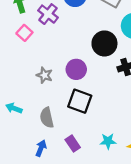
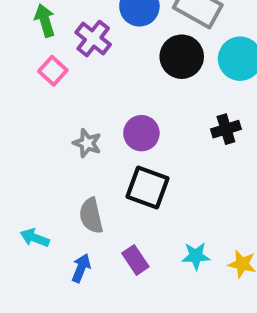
black circle: (104, 43) -> (182, 57), moved
cyan arrow: (14, 108) -> (35, 238), moved

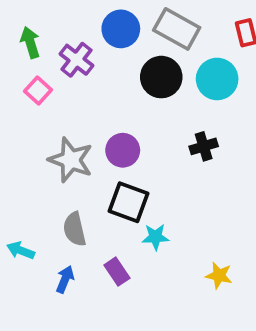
gray star: (87, 143) -> (71, 160), size x1.6
cyan star: (196, 256) -> (155, 237), moved

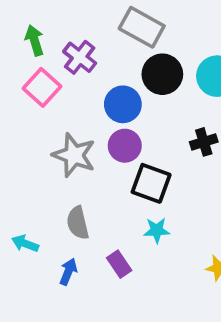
blue circle: (121, 29) -> (123, 104), moved
gray rectangle: (177, 29) -> (142, 27), moved
pink square: (38, 91) -> (42, 87), size x1.4
black square: (129, 202) -> (151, 183), moved

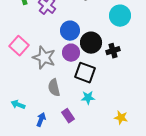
black circle: (162, 74) -> (91, 43), moved
pink square: (42, 87) -> (19, 46), moved
gray semicircle: (78, 223) -> (54, 88), moved

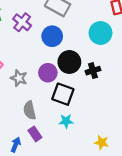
blue circle: (70, 31) -> (52, 36), moved
gray star: (44, 58) -> (19, 78), size x0.7
purple rectangle: (68, 116) -> (35, 134), moved

